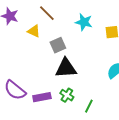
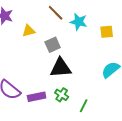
brown line: (47, 13) -> (56, 13), moved
yellow triangle: (34, 31) -> (29, 31), turned -40

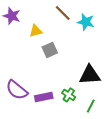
gray square: (53, 45) -> (50, 50), moved
black triangle: (61, 68) -> (90, 75), moved

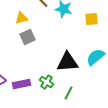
yellow triangle: (36, 31) -> (22, 18), moved

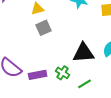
green line: (68, 93) -> (85, 84), turned 32

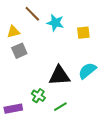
purple rectangle: (38, 75) -> (13, 109), moved

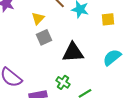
yellow triangle: (13, 32) -> (38, 18), turned -32
black triangle: (59, 76) -> (73, 52), moved

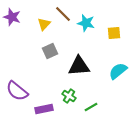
yellow triangle: (38, 18) -> (44, 24), moved

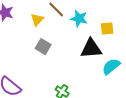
gray square: (50, 51) -> (43, 47), turned -35
black triangle: (79, 66) -> (91, 49), moved

